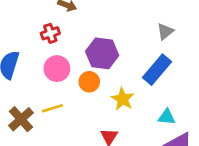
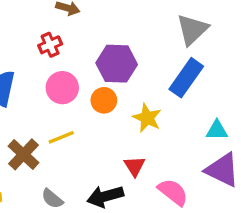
gray triangle: (165, 32) -> (192, 30), size x1.5
cyan triangle: (167, 117) -> (217, 130), moved

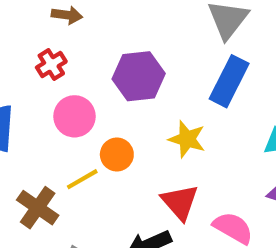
orange circle: (104, 100) -> (117, 154), moved
red triangle: (135, 166) -> (180, 202), size x1.4

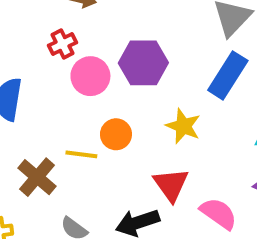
pink circle: (74, 116) -> (90, 76), moved
yellow line: (82, 179) -> (81, 154), turned 32

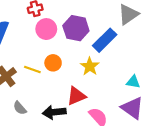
blue rectangle: (228, 75) -> (105, 40), moved
red triangle: (171, 185) -> (76, 96), turned 30

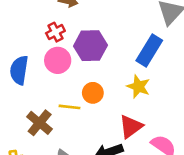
purple hexagon: (76, 28) -> (90, 46), moved
pink circle: (46, 29) -> (58, 60), moved

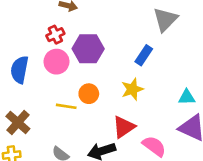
blue rectangle: (149, 50) -> (144, 55), size x0.7
yellow star: (138, 87) -> (132, 89), turned 30
brown cross: (40, 123) -> (18, 123), moved

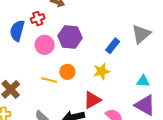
gray triangle: (165, 20) -> (141, 34), moved
red cross: (55, 35) -> (38, 19), moved
blue semicircle: (20, 70) -> (17, 31), moved

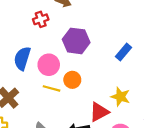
blue semicircle: (17, 31) -> (22, 58), moved
pink circle: (45, 45) -> (49, 65), moved
yellow star: (102, 71) -> (120, 97), moved, turned 30

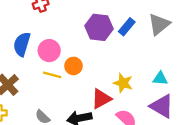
purple hexagon: (76, 41) -> (99, 27), moved
blue rectangle: (124, 52) -> (127, 27), moved

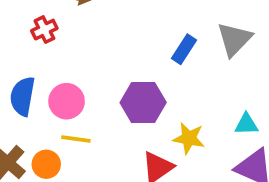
purple hexagon: (99, 27) -> (143, 103), moved
orange circle: (73, 66) -> (46, 164), moved

